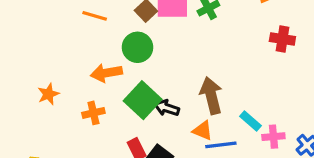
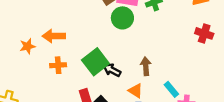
green circle: (138, 47) -> (122, 18), moved
orange arrow: (106, 73) -> (54, 36), moved
brown arrow: (211, 95) -> (146, 66), size x0.7

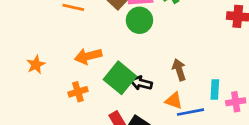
orange arrow: (54, 36) -> (88, 56), moved
orange star: (28, 46) -> (36, 65), moved
cyan rectangle: (171, 89) -> (215, 90), turned 56

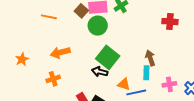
brown arrow: (179, 70) -> (150, 58), moved
green square: (120, 78) -> (108, 57), moved
cyan rectangle: (215, 90) -> (146, 73), moved

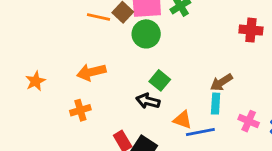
orange line: (49, 17) -> (98, 17), moved
green square: (108, 57) -> (160, 80), size x0.6
brown arrow: (150, 58) -> (221, 82), turned -105
pink cross: (169, 84) -> (249, 121), turned 32

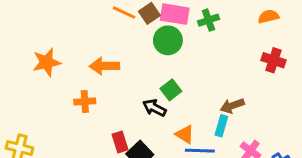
orange star: (35, 81) -> (47, 62), size x1.4

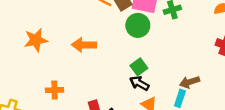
orange cross: (85, 102) -> (55, 90), moved
black arrow: (154, 108) -> (139, 83), moved

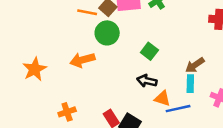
green circle: (138, 25) -> (107, 33), moved
green square: (139, 67) -> (149, 51), moved

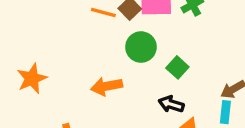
green circle: (107, 33) -> (141, 47), moved
orange arrow: (82, 60) -> (107, 86), moved

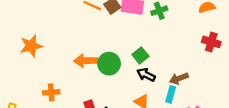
green circle: (141, 47) -> (109, 64), moved
black arrow: (171, 104) -> (146, 75), moved

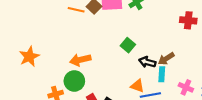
green circle: (109, 64) -> (74, 81), moved
black arrow: (146, 75) -> (147, 62), moved

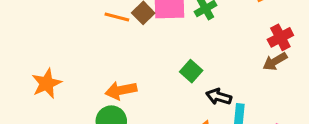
red cross: (188, 20) -> (280, 37), turned -35
brown arrow: (166, 59) -> (275, 61), moved

